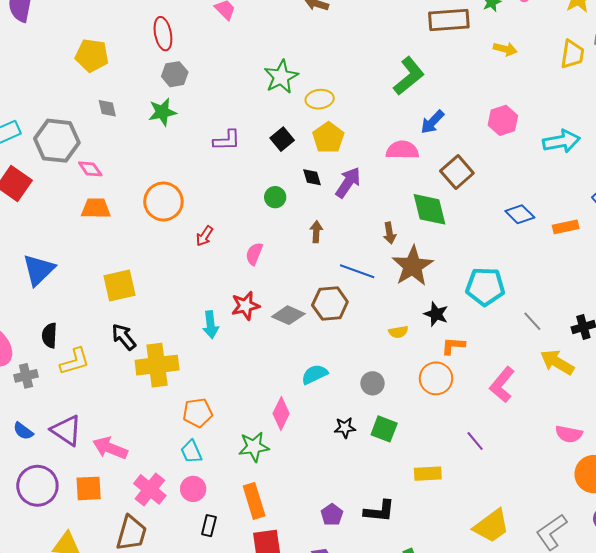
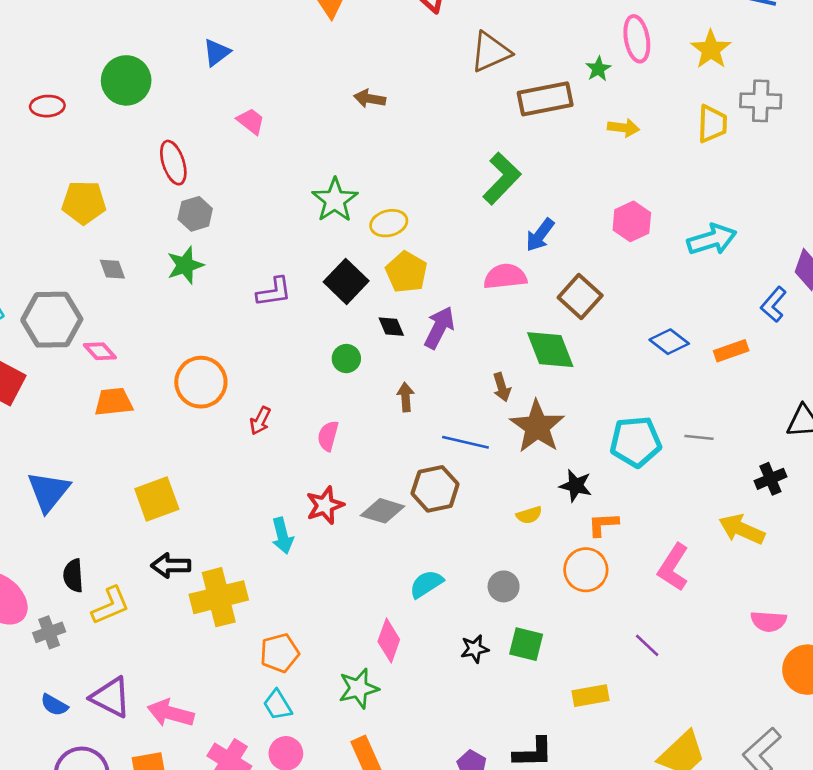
black square: (282, 139) -> (346, 281), size x1.4
gray line: (532, 321) -> (699, 437), moved, turned -35
black arrow: (124, 337) -> (171, 566), turned -44

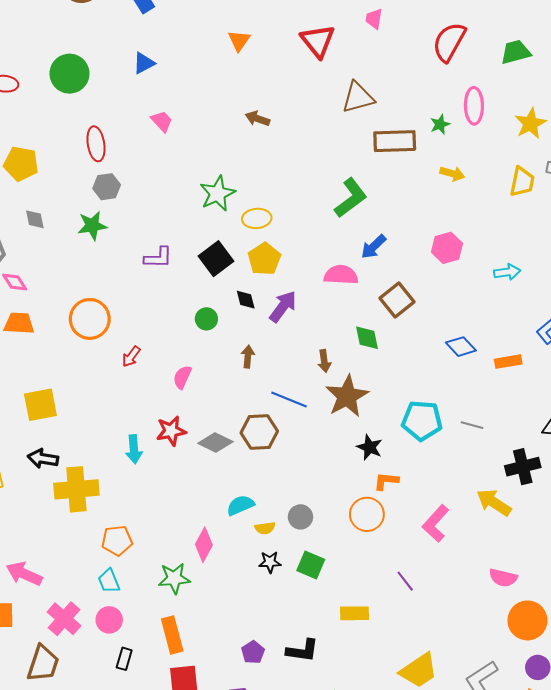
cyan arrow: (712, 239) -> (507, 272), size x0.7
green diamond: (550, 350) -> (367, 338), size x0.7
black cross: (770, 479) -> (523, 467), size x1.4
yellow semicircle: (529, 515) -> (265, 528), moved

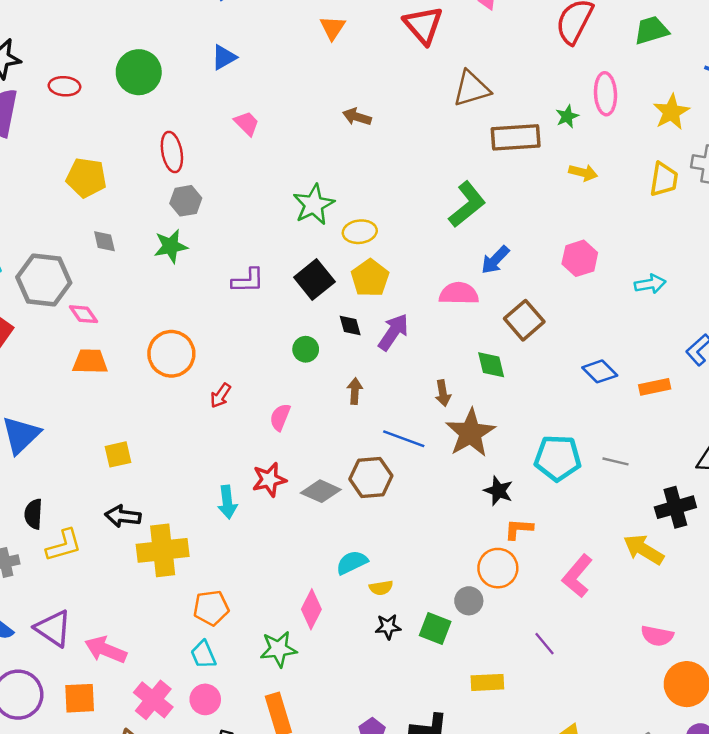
yellow square: (40, 405) -> (118, 454), size x0.7
gray circle: (300, 517) -> (469, 601), moved

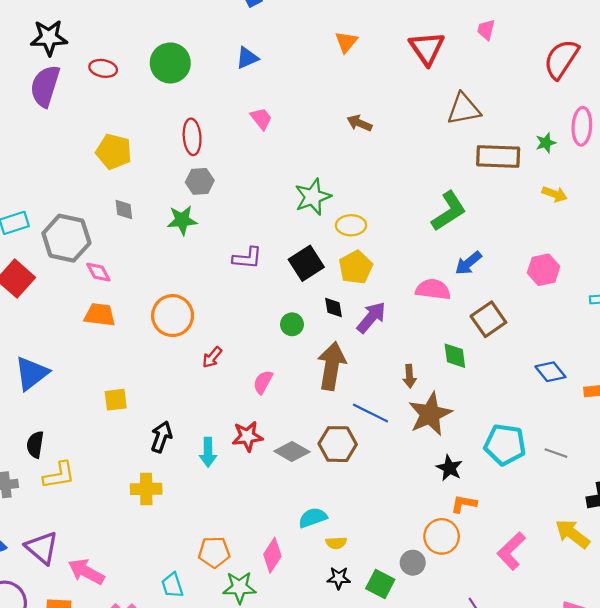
brown arrow: (355, 391) -> (332, 366), size x2.0
black arrow: (123, 516) -> (161, 437), moved, turned 96
yellow cross: (163, 550) -> (146, 489), size x0.7
orange pentagon: (211, 608) -> (214, 552), moved

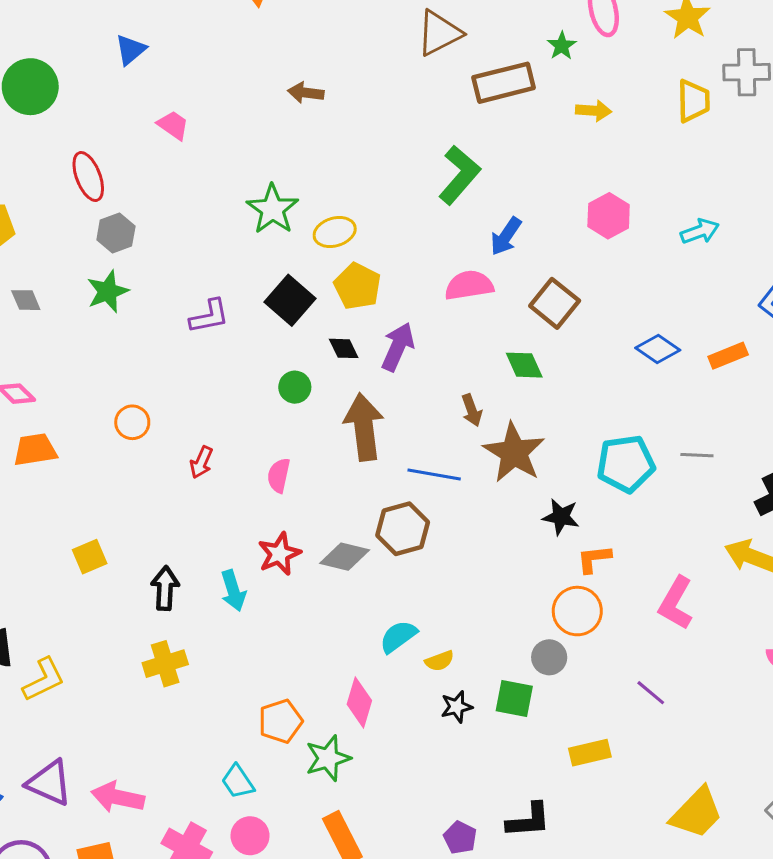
orange circle: (173, 316) -> (132, 422), size x0.6

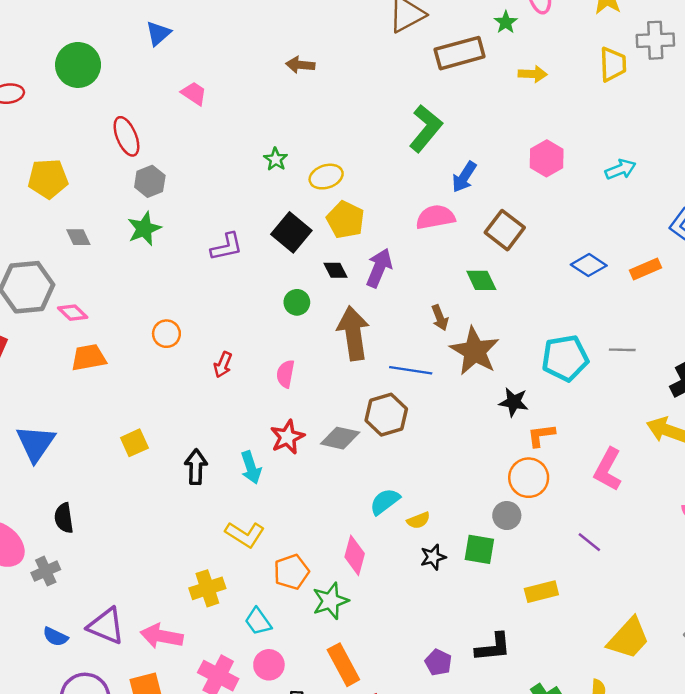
green star: (273, 209) -> (276, 159), size x0.6
yellow cross: (165, 664) -> (207, 588), moved
yellow L-shape: (44, 679) -> (245, 534), moved, turned 60

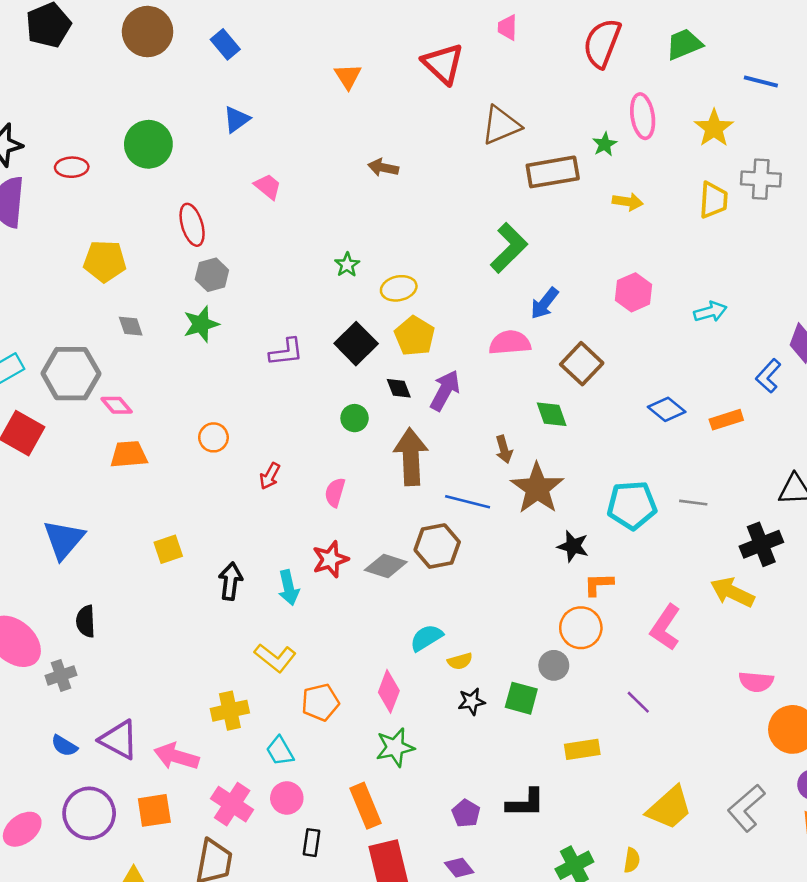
green star: (330, 601) -> (395, 747), moved

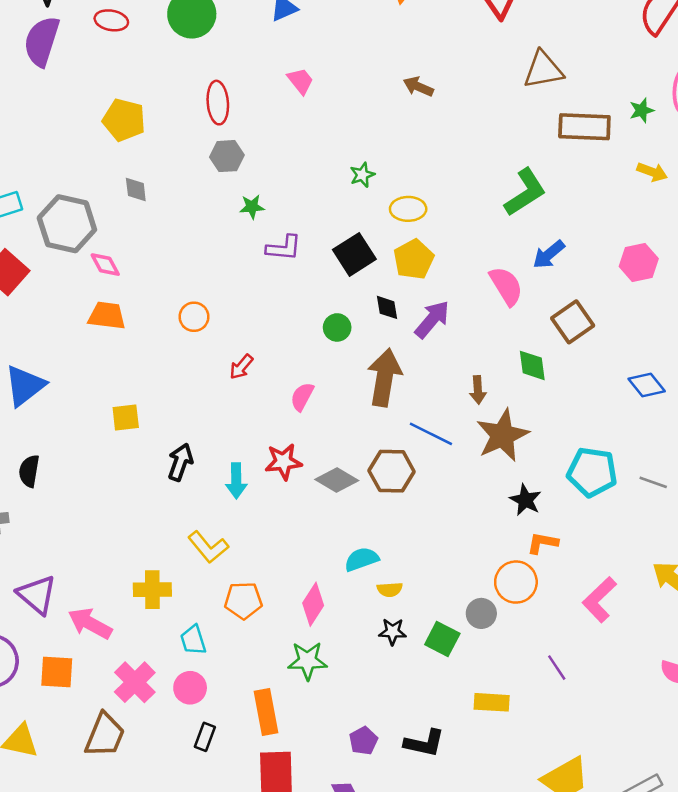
green star: (201, 324) -> (252, 207), moved, size x0.7
pink semicircle: (510, 343) -> (506, 286), turned 51

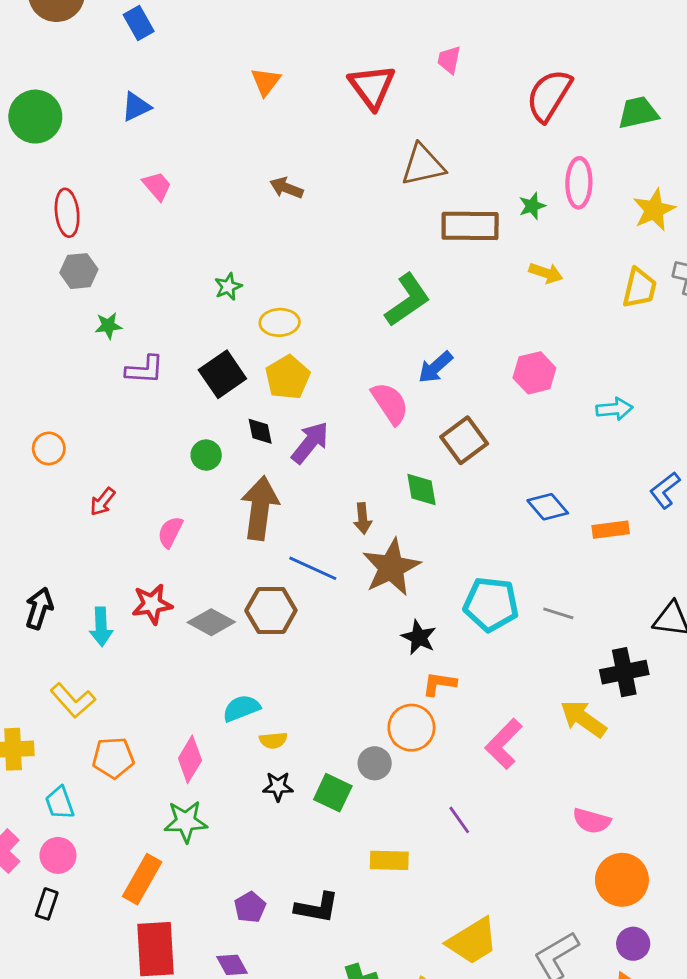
orange rectangle: (266, 712) -> (142, 879), turned 42
black rectangle: (205, 737) -> (47, 904), moved

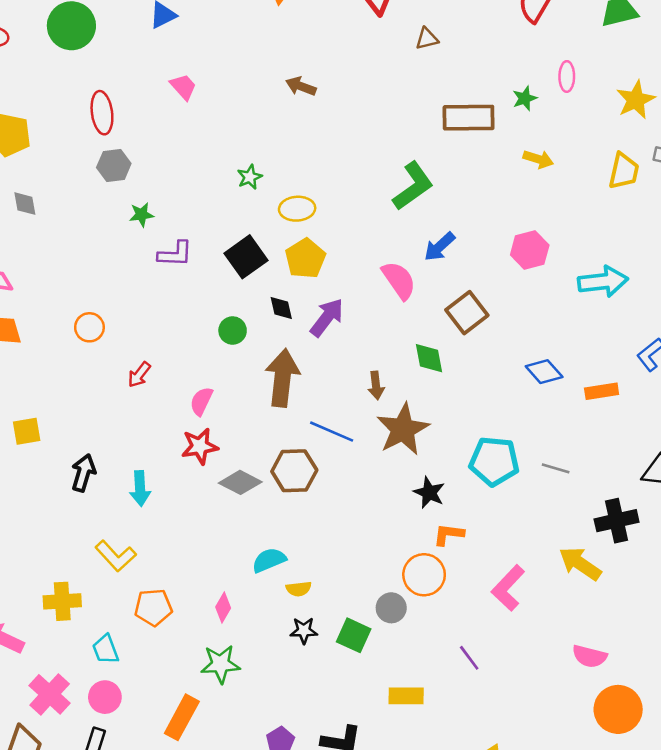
brown triangle: (423, 165) -> (427, 39), moved, size x0.6
pink ellipse: (579, 183) -> (567, 76), size x0.7
cyan arrow: (614, 409) -> (603, 282), size x1.5
red star: (152, 604) -> (200, 446), moved
pink diamond: (190, 759) -> (223, 607), size x0.7

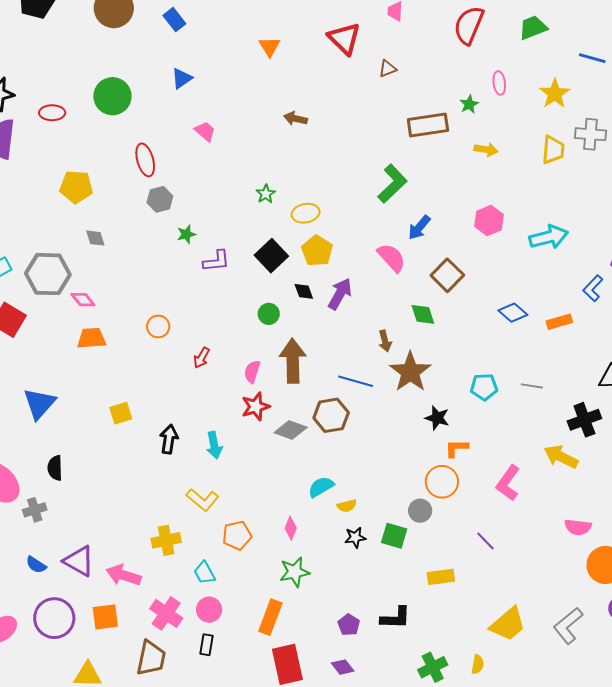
brown arrow: (282, 378) -> (293, 361), moved
cyan pentagon: (494, 461) -> (484, 387), size x0.7

